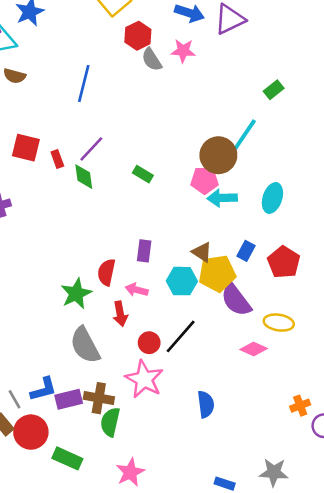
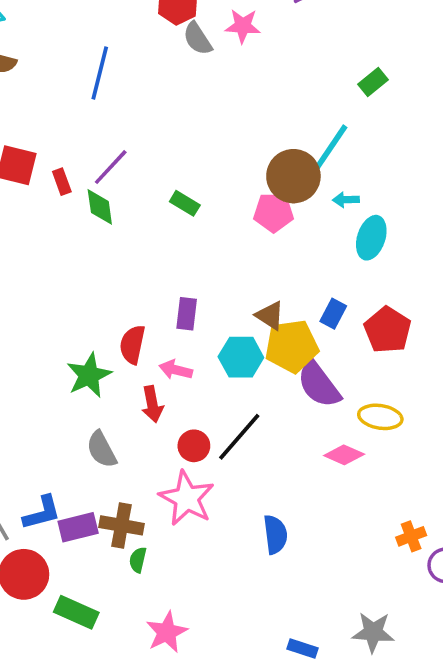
cyan arrow: (222, 198) -> (346, 200), moved, size x0.6
gray semicircle: (85, 345) -> (102, 449), size x0.7
green semicircle: (110, 422) -> (138, 560), size x0.6

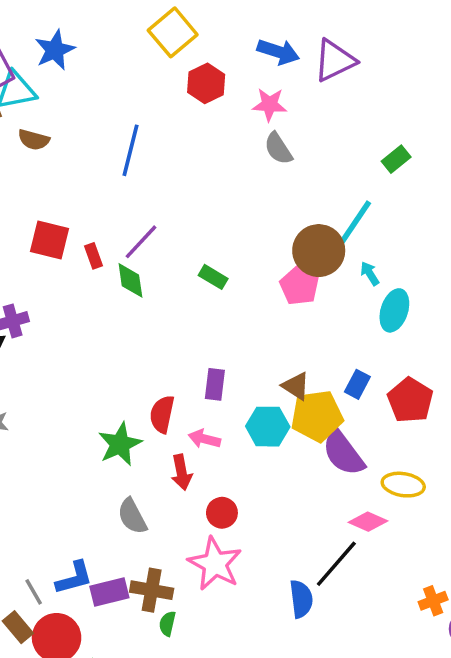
gray semicircle: (198, 39) -> (278, 149), moved
cyan arrow: (346, 200) -> (370, 273), turned 60
pink pentagon: (274, 212) -> (299, 286), turned 30
black line: (239, 437) -> (336, 564), moved

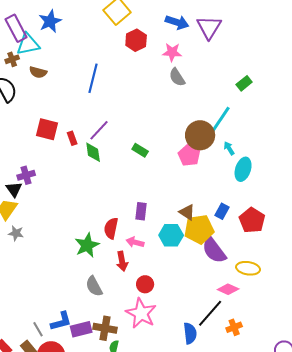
purple triangle: (335, 61) -> (209, 27), turned -32
orange cross: (433, 601) -> (234, 327), moved

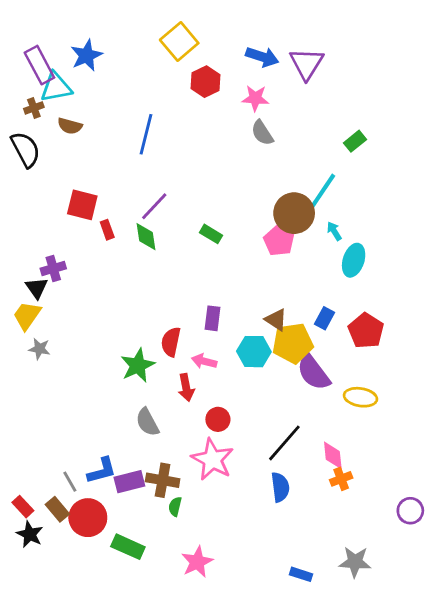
red rectangle: (72, 138) -> (107, 230), moved
pink diamond: (228, 289) -> (333, 455), moved, turned 60
black line: (210, 313) -> (284, 443), moved

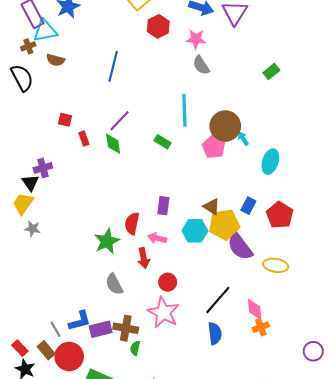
cyan line: (322, 192) -> (184, 110), moved, turned -36
red square: (82, 205) -> (65, 120), size x0.6
cyan arrow: (334, 231) -> (243, 139), moved

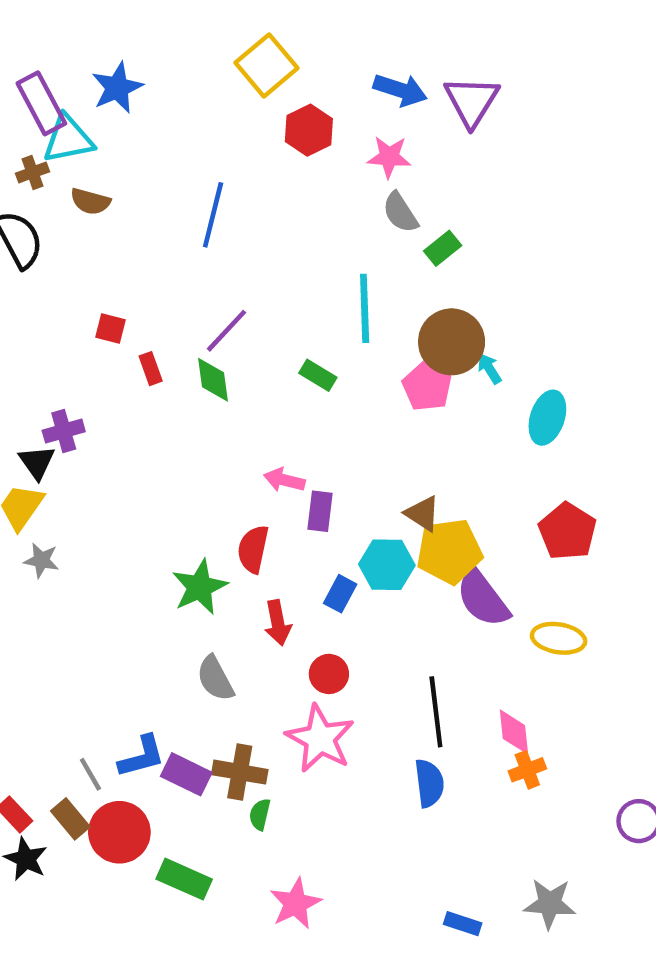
green rectangle: (271, 71) -> (443, 248), moved
blue rectangle: (248, 206) -> (340, 594), moved
pink arrow: (157, 238) -> (284, 480), moved
black line: (218, 300) -> (436, 712), turned -48
purple rectangle: (101, 329) -> (186, 774), turned 40

